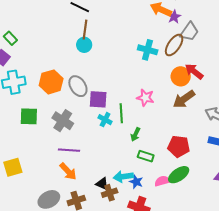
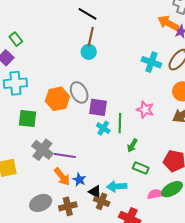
orange hexagon: (51, 82) -> (57, 99), moved
gray cross: (63, 121) -> (42, 150), moved
blue star: (136, 182) -> (79, 180), moved
brown cross: (110, 193) -> (102, 201), turned 35

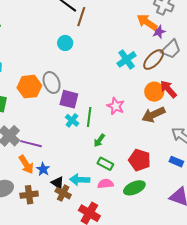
brown line: (91, 37) -> (81, 17), moved
cyan cross: (151, 62) -> (127, 59), turned 30
pink semicircle: (155, 194) -> (106, 184), moved

